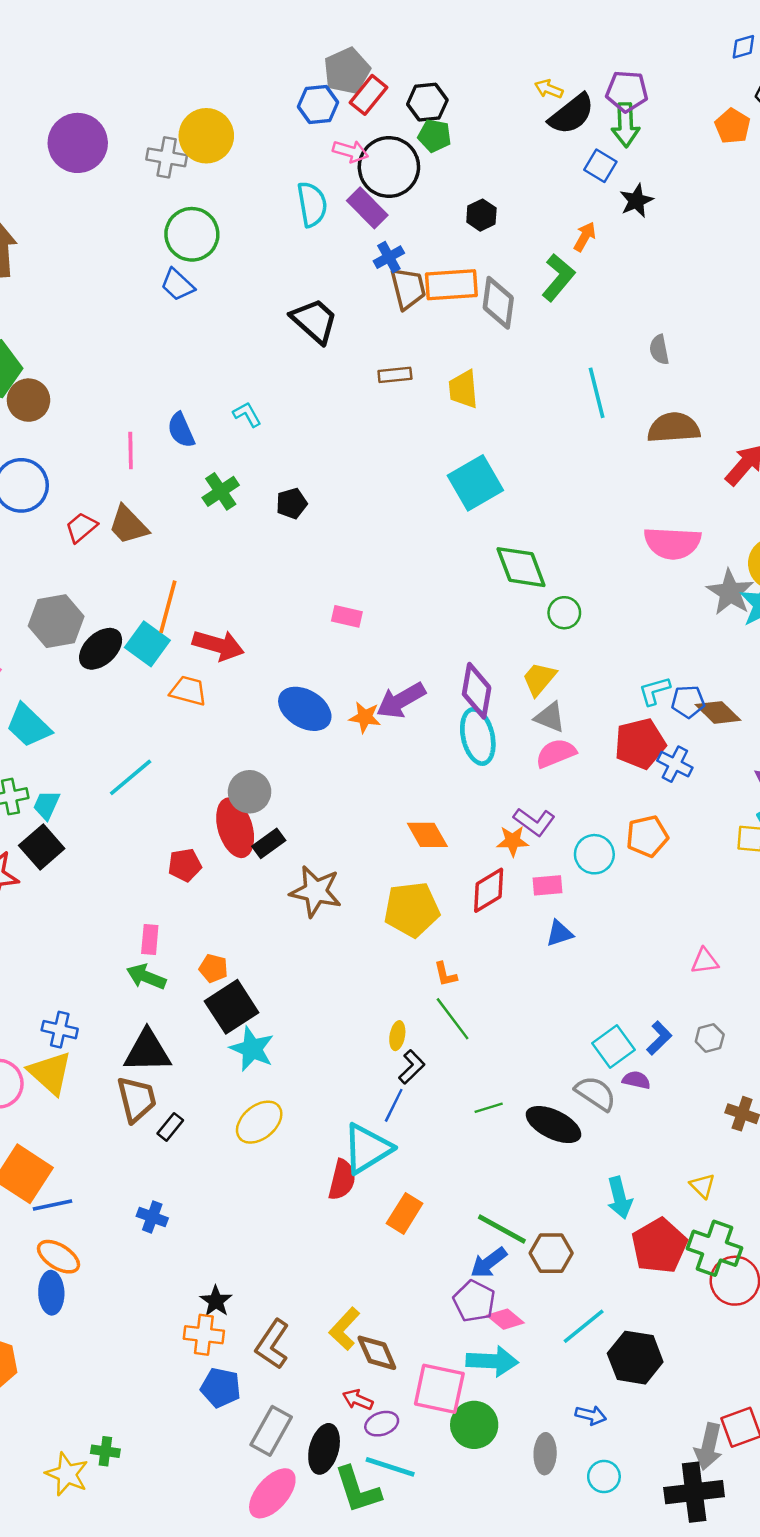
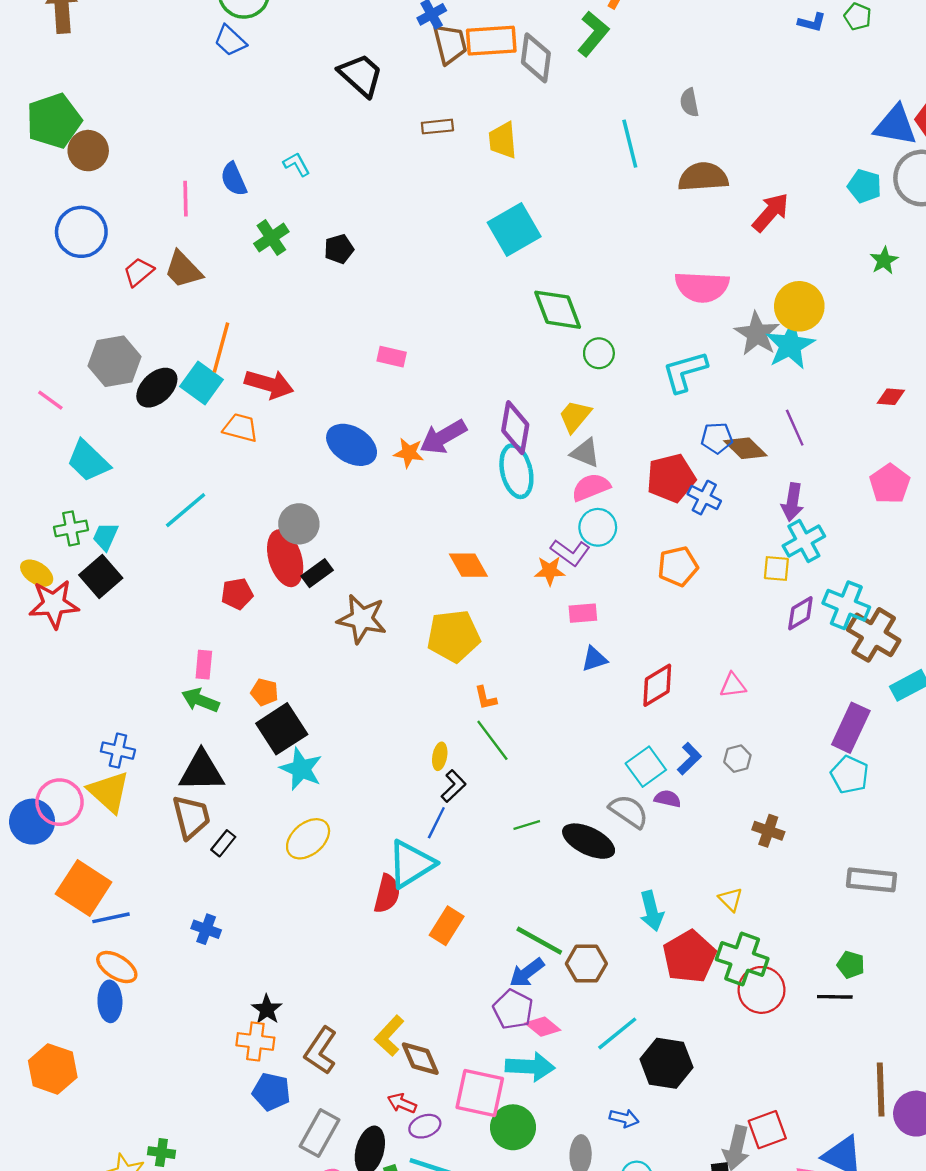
cyan L-shape: (654, 691) -> (685, 372), moved, size x1.5
cyan circle: (594, 854) -> (598, 527), moved
red diamond: (489, 890) -> (657, 685), moved

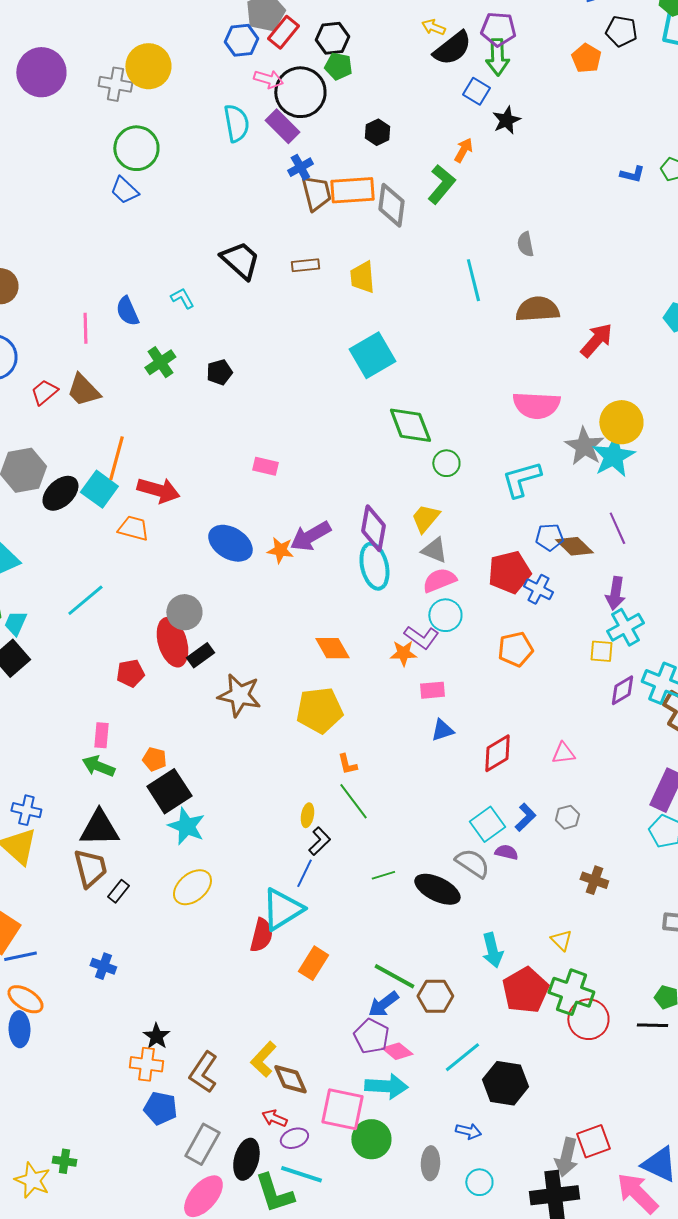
black trapezoid: (361, 75) -> (240, 260), moved

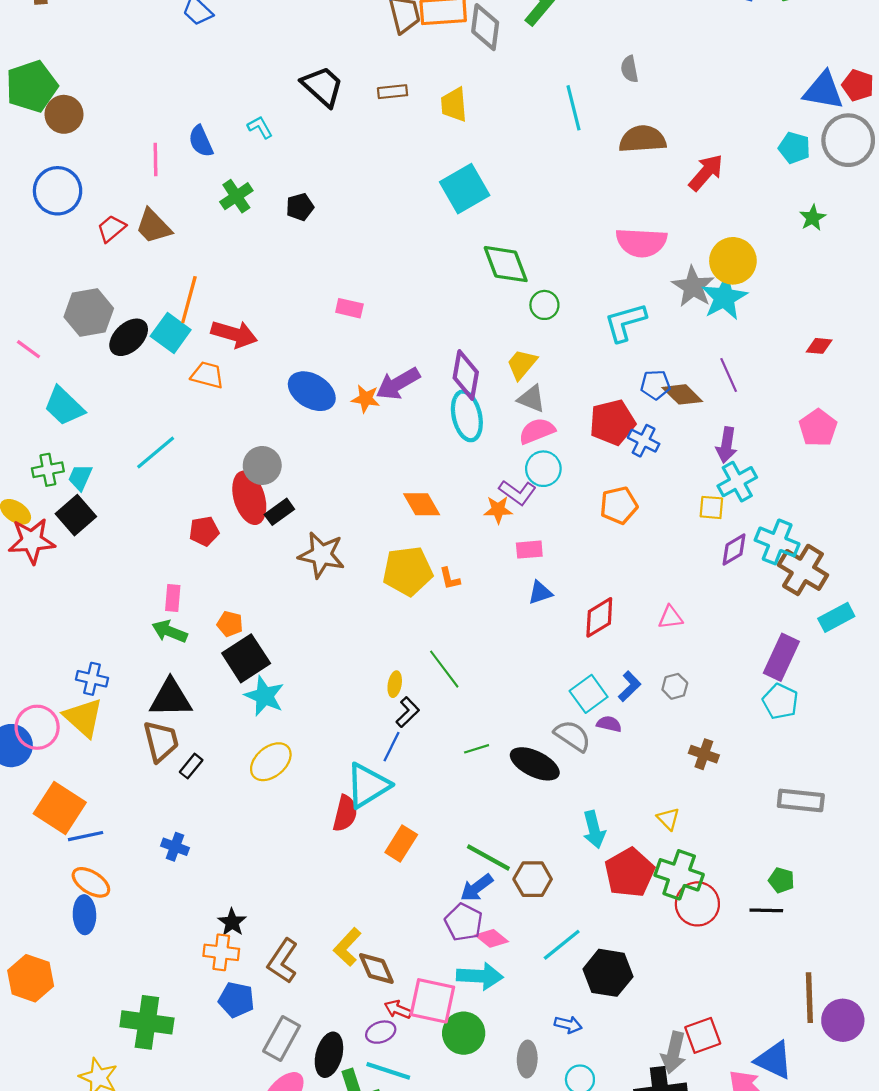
orange L-shape: (347, 764) -> (450, 579), moved
red arrow: (274, 1118) -> (398, 1009), moved
green cross: (64, 1161) -> (147, 1022), moved, size x2.0

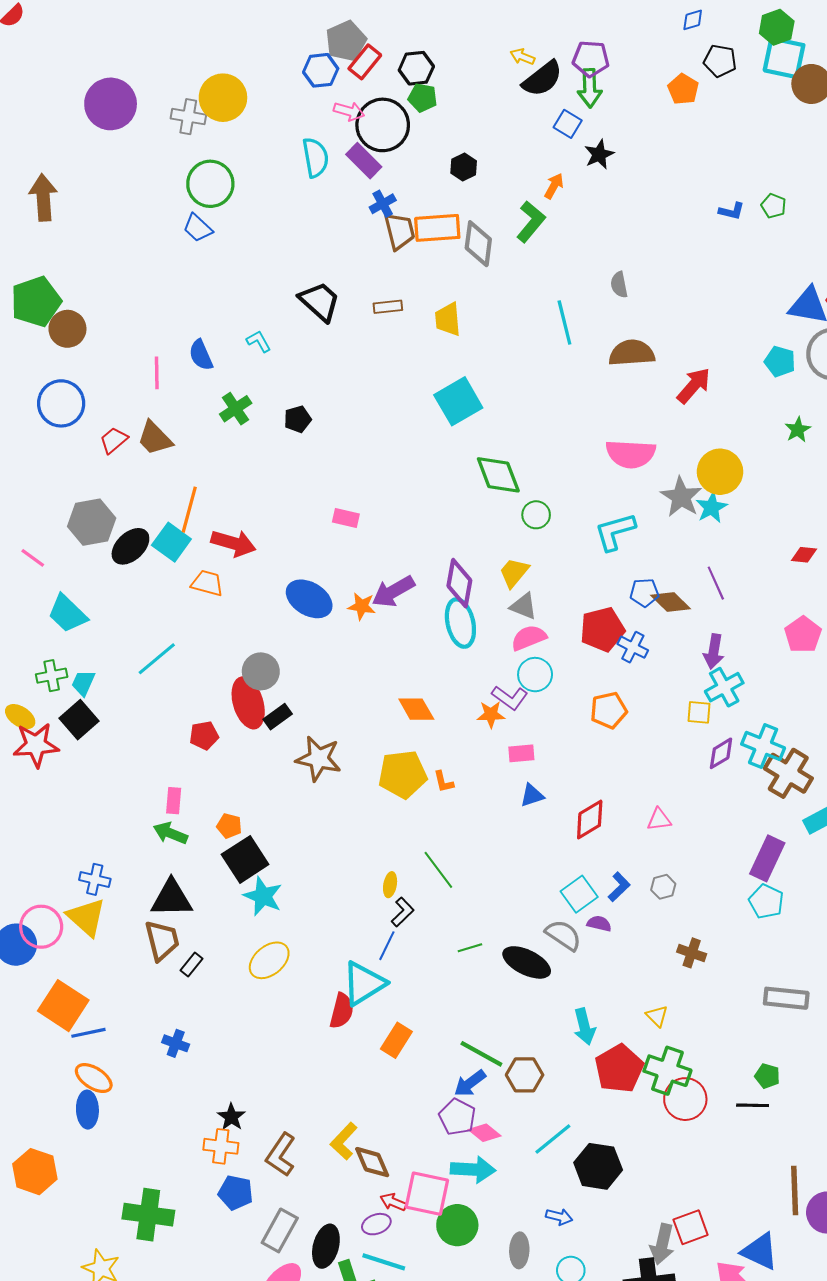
cyan star: (724, 297) -> (712, 507), size x0.7

